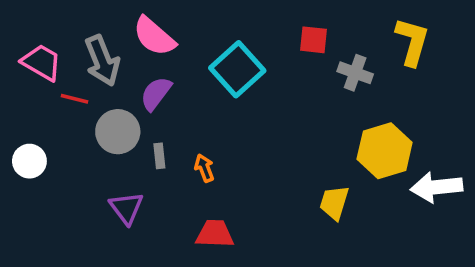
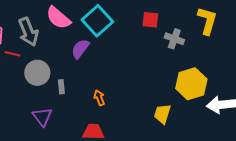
cyan square: (237, 69) -> (97, 21), moved
purple semicircle: (156, 94) -> (80, 49), moved
orange arrow: (204, 168) -> (99, 98), moved

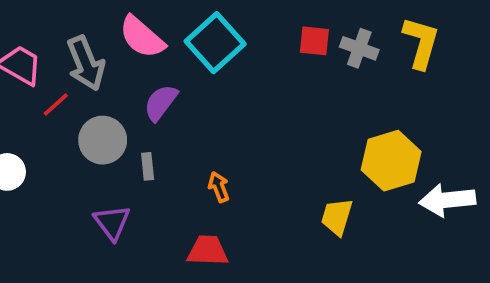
gray cross: (174, 39) -> (359, 48), moved
purple semicircle: (80, 49) -> (161, 103), moved
red line: (12, 54) -> (56, 105), turned -56

